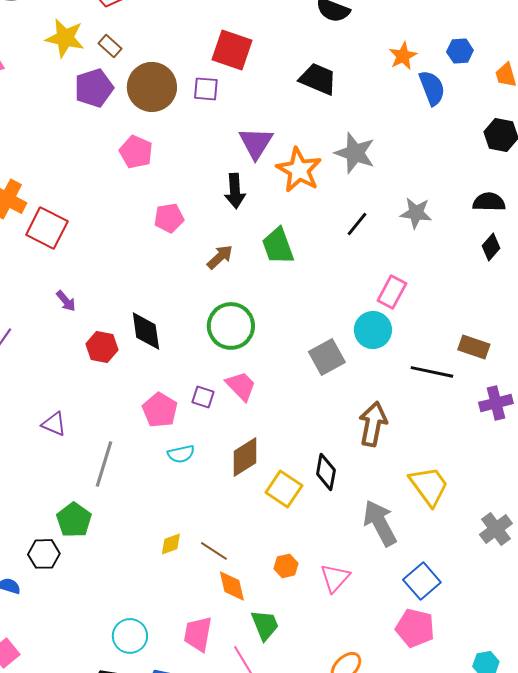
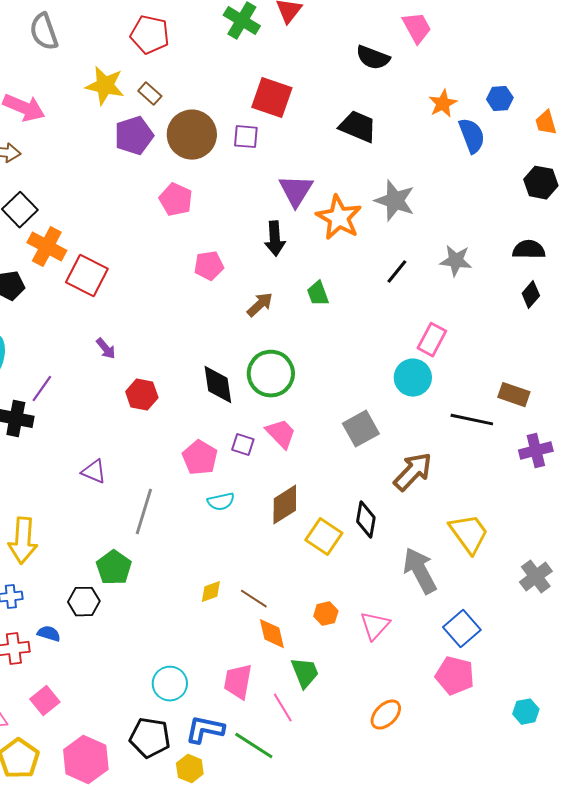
green trapezoid: (278, 246) -> (318, 294), size x0.7
black diamond: (146, 331) -> (218, 385), moved
gray square: (327, 357) -> (361, 429), moved
brown arrow: (373, 424) -> (413, 472), turned 33

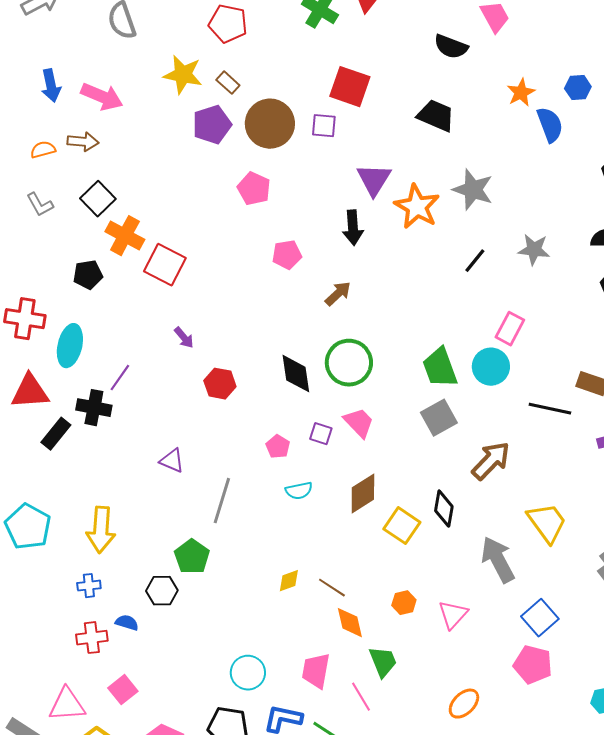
green trapezoid: (318, 294) -> (440, 368), moved, size x1.6
pink pentagon: (200, 458) -> (278, 447), size x0.7

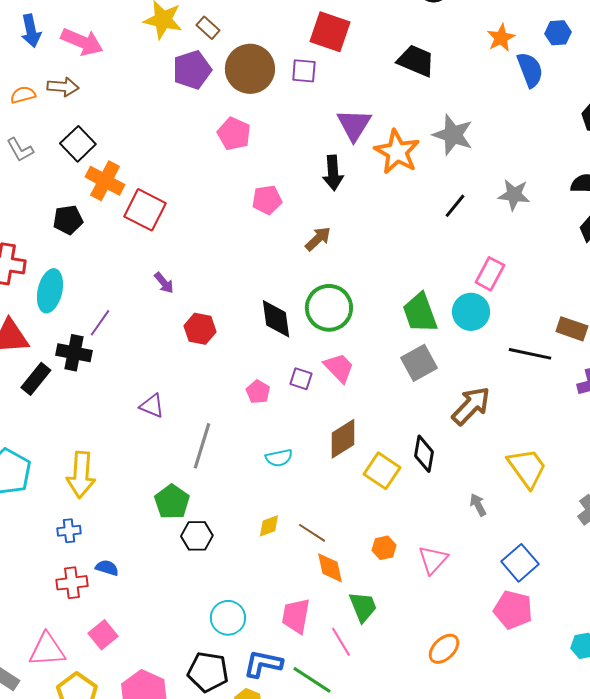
cyan semicircle: (299, 491) -> (279, 458), moved
gray arrow: (498, 560) -> (478, 505), size x0.5
black hexagon: (162, 591) -> (197, 536), moved

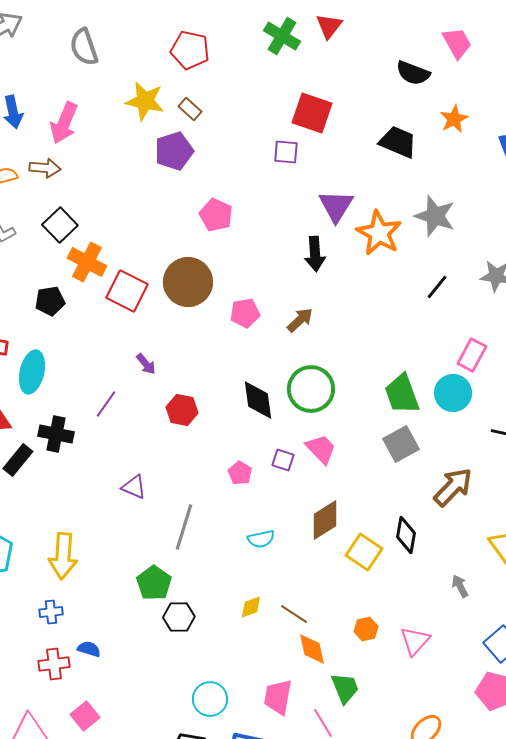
orange star: (501, 38) -> (454, 119), moved
pink arrow: (82, 42) -> (64, 123), turned 90
brown circle: (250, 69) -> (188, 282), moved
pink pentagon: (267, 200) -> (245, 313), moved
purple line: (100, 323) -> (106, 404), moved

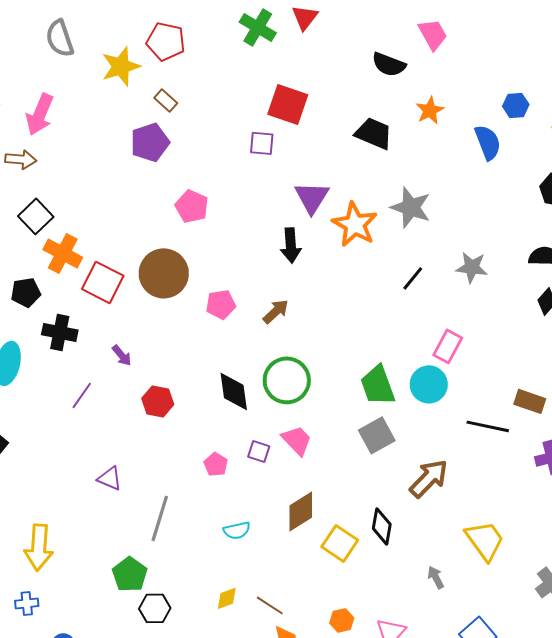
yellow star: (145, 101) -> (121, 66), moved, turned -30
black cross: (56, 434) -> (60, 332), moved

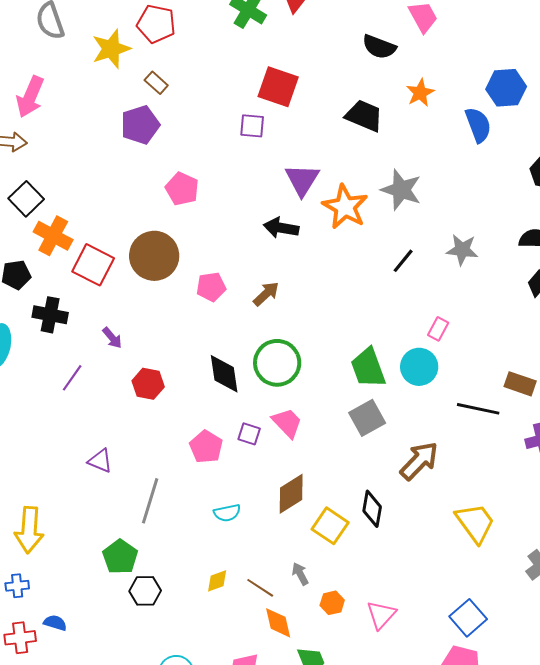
blue hexagon: (516, 105) -> (506, 88), size x1.5
black arrow: (291, 245) -> (281, 228), turned 104
pink rectangle: (448, 346) -> (438, 329), size x0.7
pink pentagon: (216, 464) -> (206, 447), size x1.4
gray arrow: (436, 577) -> (300, 574), moved

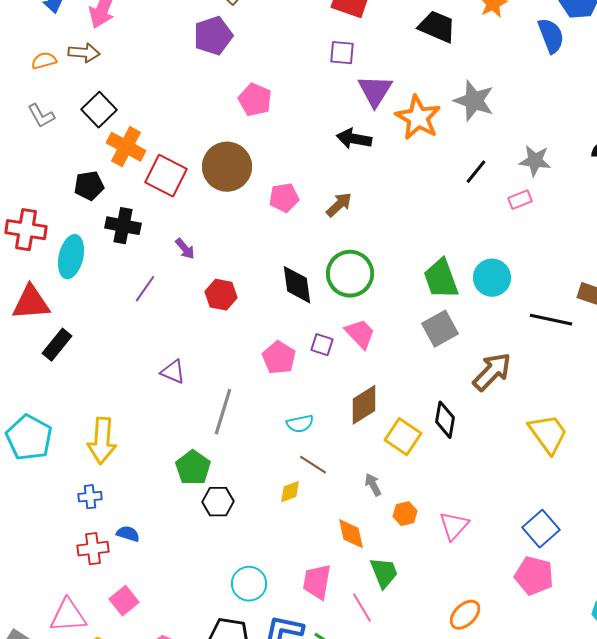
purple square: (252, 126) -> (342, 53), moved
pink rectangle: (438, 329) -> (520, 200), moved, turned 40
brown line: (260, 588) -> (313, 465), moved

